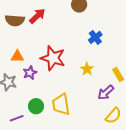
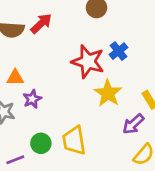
red star: (53, 58) -> (88, 62), moved
yellow star: (87, 69) -> (108, 93), size x1.5

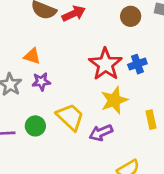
purple arrow: (133, 124) -> (101, 133), moved
yellow trapezoid: (74, 141) -> (70, 117), moved, turned 124

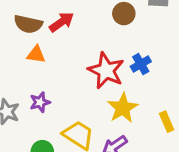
orange triangle: (32, 56) -> (36, 54), moved

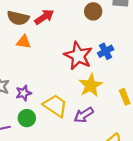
purple star: (40, 102) -> (23, 93), moved

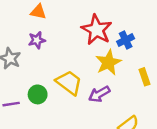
blue cross: (106, 51) -> (126, 40), moved
purple star: (23, 93) -> (37, 40), moved

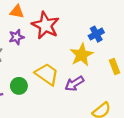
red star: (97, 30) -> (45, 25), moved

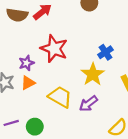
orange triangle: (17, 12) -> (28, 83), moved, turned -32
green circle: (19, 86) -> (35, 127), moved

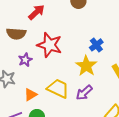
brown semicircle: (17, 15) -> (16, 34), moved
orange triangle: (28, 83) -> (30, 95), moved

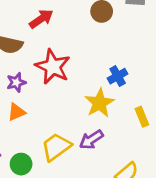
yellow trapezoid: (58, 88) -> (56, 147), moved, turned -70
orange triangle: (30, 95) -> (16, 112), moved

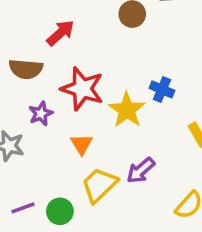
blue cross: (118, 76) -> (162, 89), turned -30
yellow star: (99, 103) -> (127, 110), moved
orange triangle: (16, 112) -> (82, 144), moved, turned -30

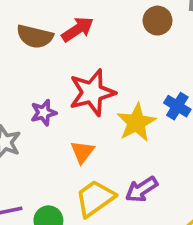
brown semicircle: (26, 69) -> (35, 36), moved
red star: (82, 89) -> (92, 93), turned 30

